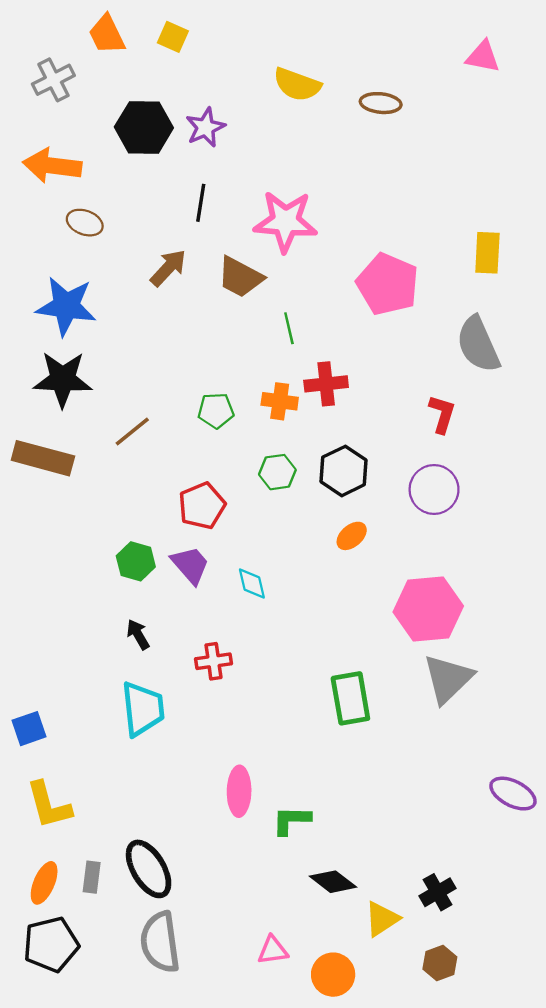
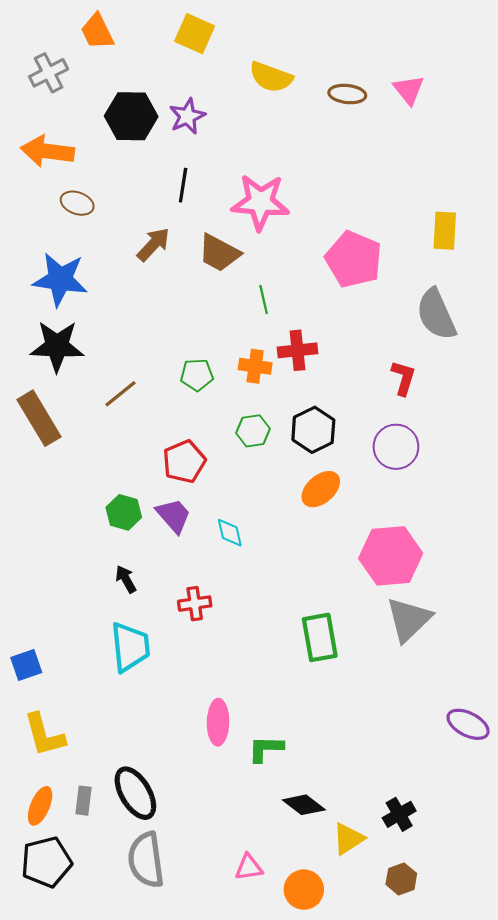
yellow square: (173, 37) -> (195, 34), moved, size x1.4
pink triangle: (483, 57) -> (409, 90), moved, turned 40
brown rectangle: (43, 458) -> (39, 418), turned 44
orange ellipse: (352, 536) -> (321, 489), size x1.4

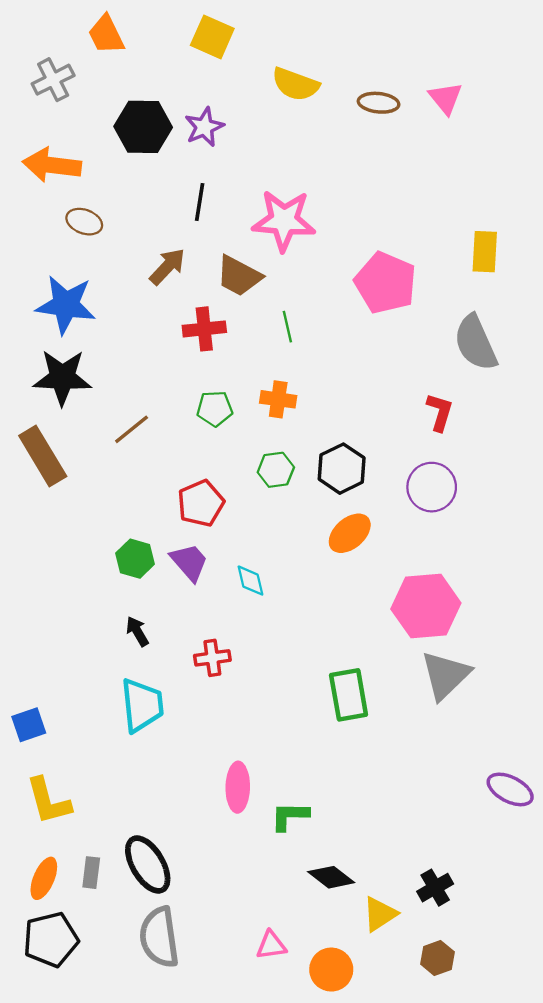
red cross: (297, 350) -> (204, 329), moved

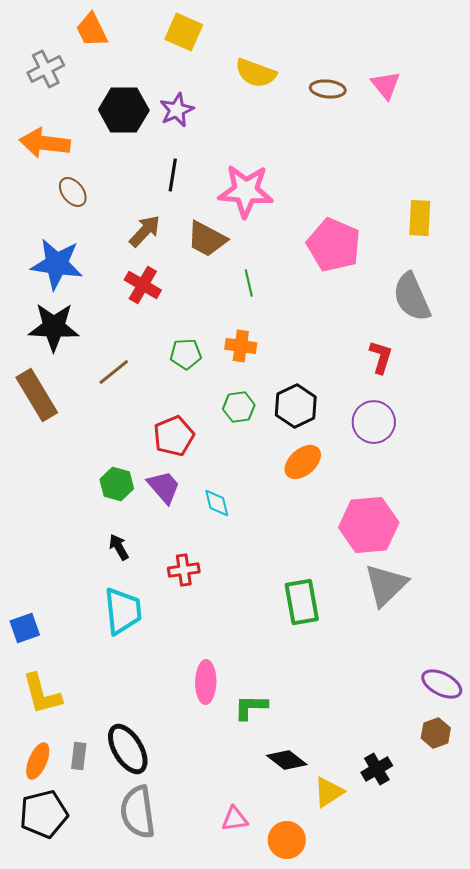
brown ellipse: (84, 222) -> (73, 192), turned 32
red cross: (204, 329) -> (143, 285), moved, turned 36
brown hexagon: (437, 958) -> (436, 733), moved

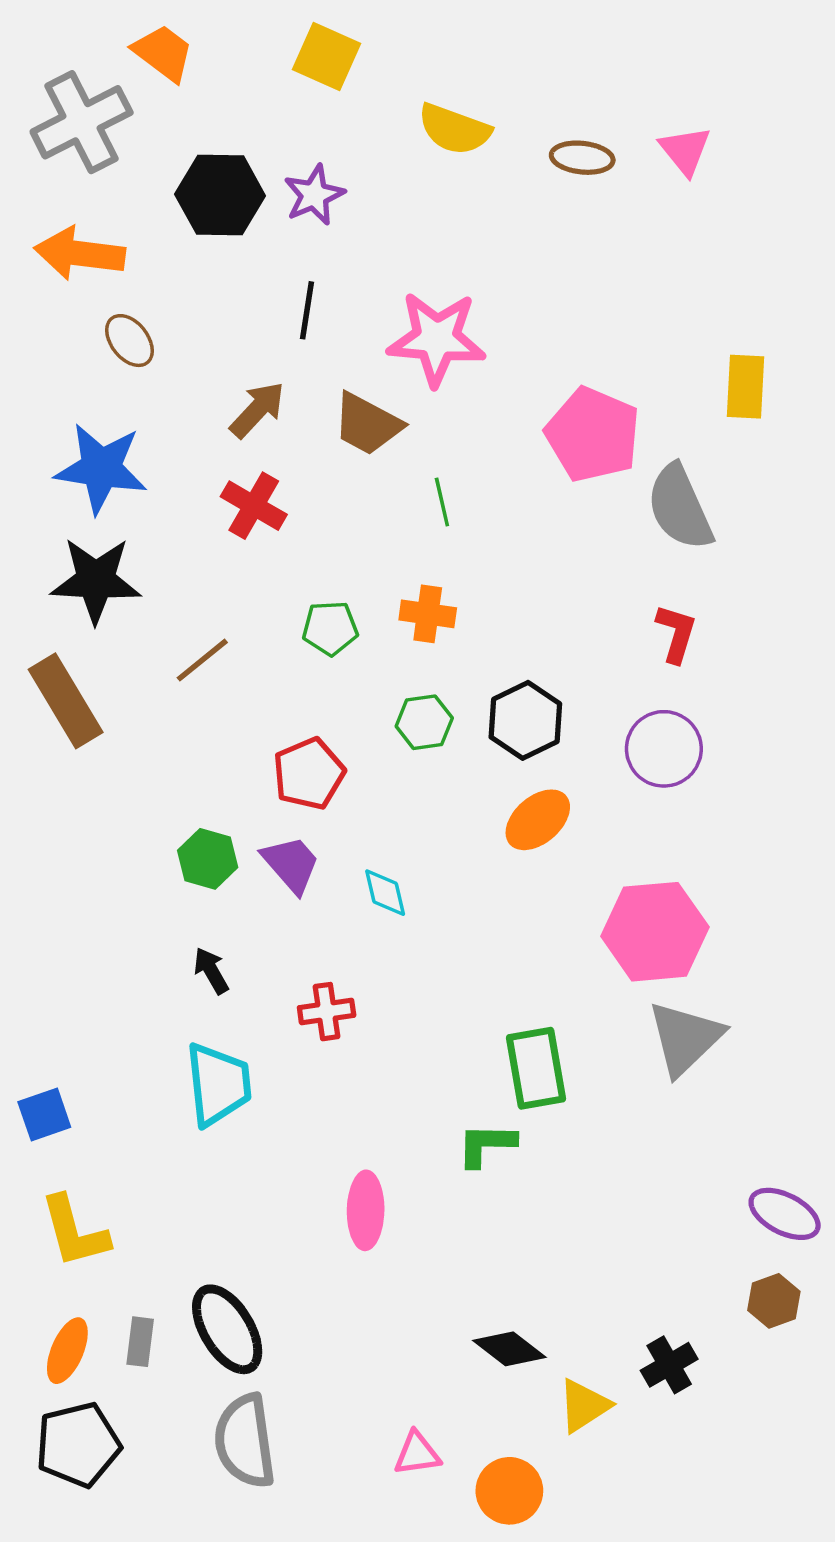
orange trapezoid: (92, 30) -> (163, 53), turned 153
gray cross: (46, 69) -> (82, 122), size x1.5
gray semicircle: (412, 297) -> (680, 507), moved
green L-shape: (251, 707) -> (486, 1145), moved

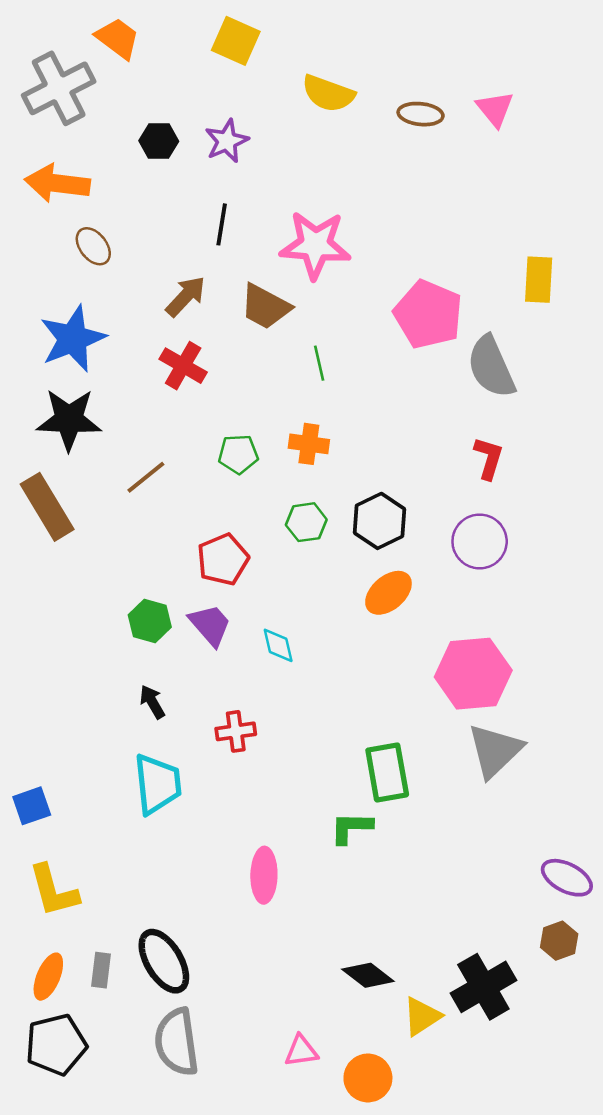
black hexagon: (220, 195) -> (159, 141), size x0.6
blue star: (101, 468) -> (73, 339), turned -30
black cross: (669, 1365) -> (483, 987), size x1.6

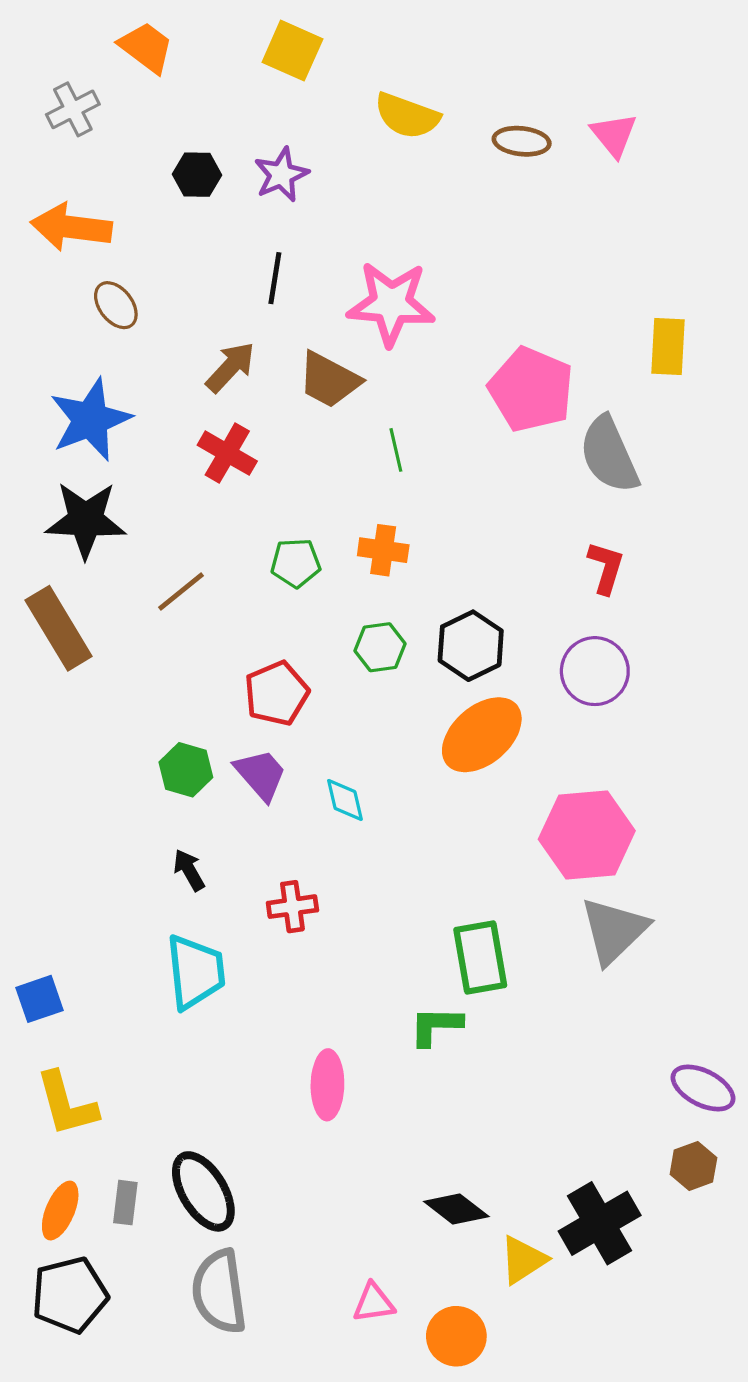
gray cross: (59, 88) -> (73, 109), size x0.6
orange ellipse: (388, 593) -> (482, 735), size x1.4

